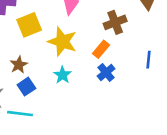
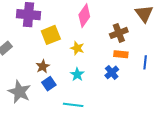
yellow star: (62, 42) -> (77, 48), size x0.6
orange rectangle: (101, 49) -> (121, 54), moved, turned 56
cyan line: (20, 114) -> (73, 105), moved

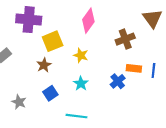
orange rectangle: (121, 54) -> (134, 68), moved
brown star: (43, 66) -> (44, 65), moved
gray star: (19, 92) -> (19, 102), size x0.6

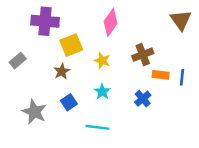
brown cross: (125, 39) -> (143, 55), moved
blue cross: (118, 81) -> (143, 99), moved
gray star: (19, 102) -> (34, 112), size x1.5

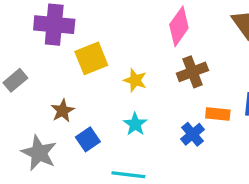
pink diamond: (111, 22) -> (179, 26), moved
brown star: (62, 71) -> (63, 111), moved
orange rectangle: (161, 75) -> (218, 114), moved

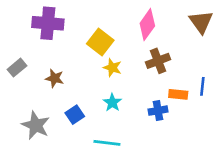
yellow square: (91, 58) -> (100, 42), moved, turned -30
brown star: (63, 111) -> (55, 78), moved, turned -30
blue cross: (192, 134) -> (158, 111), turned 30

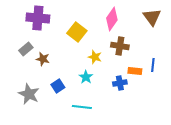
brown cross: (158, 61) -> (120, 46), turned 30
gray rectangle: (17, 68) -> (26, 49), moved
yellow star: (112, 68) -> (95, 57), moved

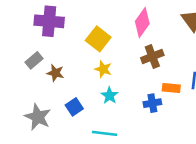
brown cross: (120, 46) -> (152, 57), turned -30
yellow star: (95, 57) -> (103, 69), moved

